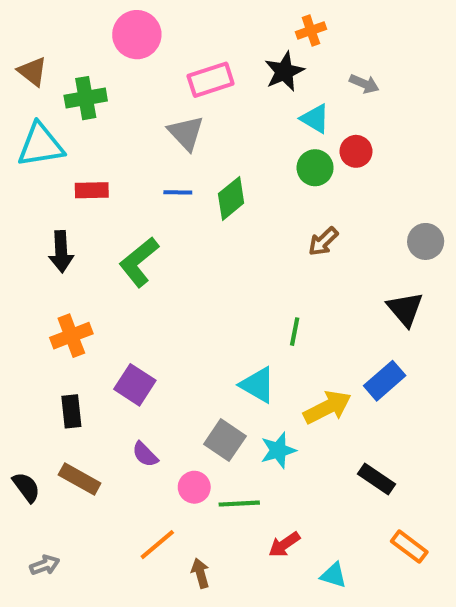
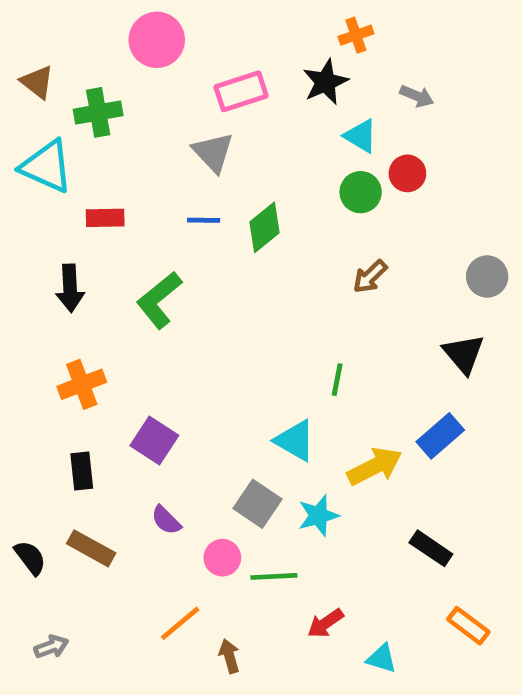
cyan triangle: (41, 145) -> (47, 166), turned 33

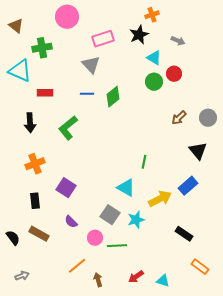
brown triangle: (37, 82) -> (16, 26), moved
brown arrow: (370, 277) -> (179, 118), moved
red arrow: (325, 623) -> (136, 277), moved

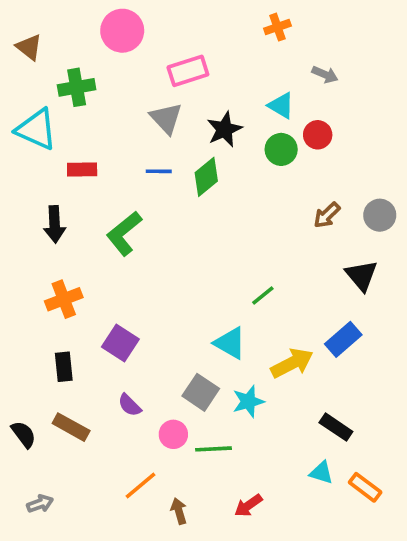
black star: (139, 35) -> (225, 129), moved
green line: (144, 162) -> (263, 296), turned 40
cyan triangle: (163, 281) -> (321, 473), moved

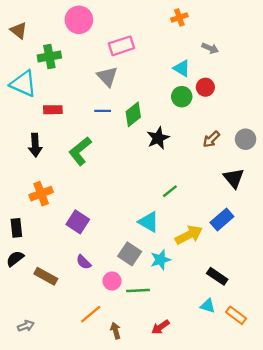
black star: (225, 129) -> (158, 138), moved
black rectangle: (64, 367) -> (16, 228), moved
black semicircle: (24, 434) -> (15, 259), moved, turned -90

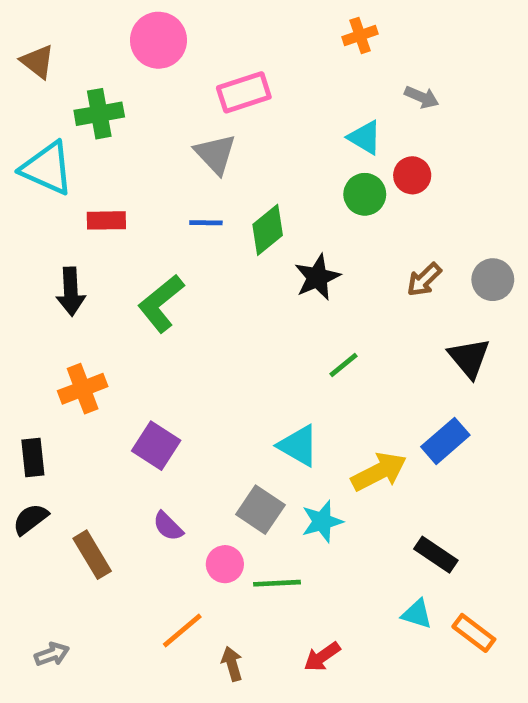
green line: (170, 191) -> (343, 365), moved
brown rectangle: (46, 276) -> (92, 555), turned 30

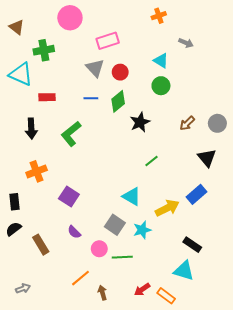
red circle: (412, 175) -> (120, 72), moved
cyan triangle: (417, 614) -> (184, 271), size x1.5
orange rectangle: (474, 633) -> (166, 296), moved

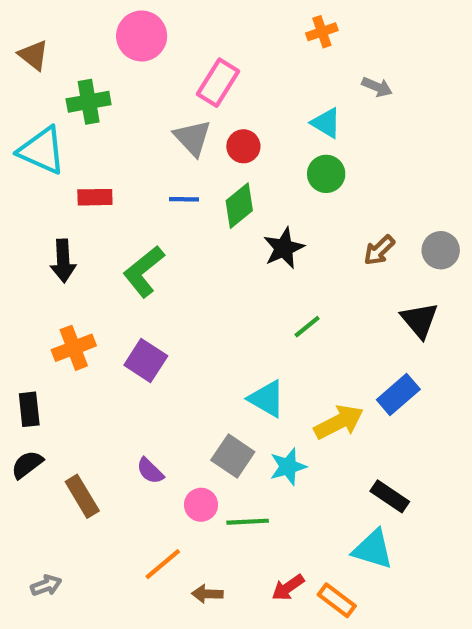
pink rectangle: (108, 41) -> (218, 83), turned -40
purple square: (69, 196) -> (146, 361), moved
brown arrow: (102, 293) -> (207, 594), turned -72

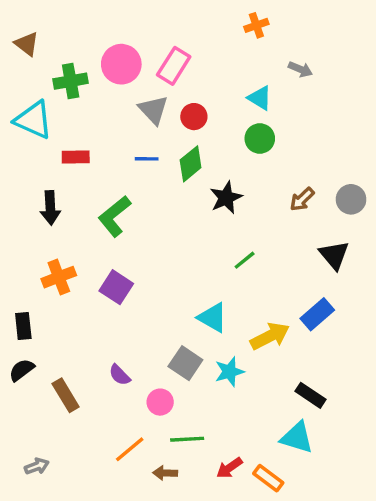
pink circle: (142, 36) -> (121, 64), moved
green line: (248, 522) -> (187, 439), moved

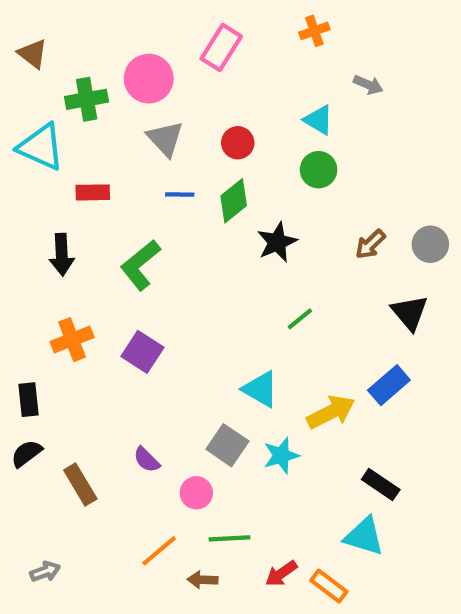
pink rectangle: (174, 66) -> (221, 47), moved
gray triangle: (153, 110) -> (165, 139), moved

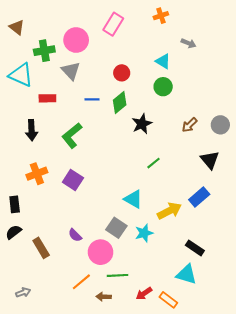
gray triangle: (165, 139) -> (71, 71), moved
pink circle: (196, 493) -> (101, 252), size x1.5

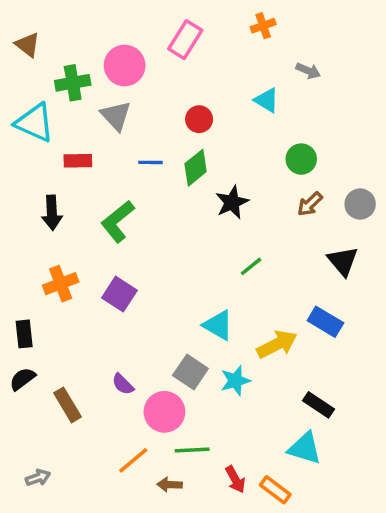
green circle: (163, 87) -> (301, 159), moved
blue rectangle: (199, 197) -> (325, 322), turned 72
red arrow: (144, 293) -> (235, 479), turned -84

